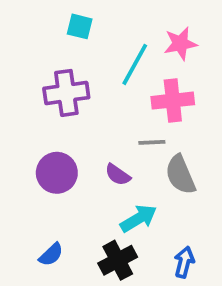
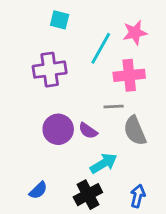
purple circle: (57, 173) -> (58, 129), moved

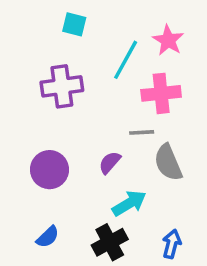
pink star: (135, 33) -> (168, 40), turned -30
purple circle: (58, 129) -> (49, 170), moved
purple semicircle: (88, 131) -> (110, 163), turned 96

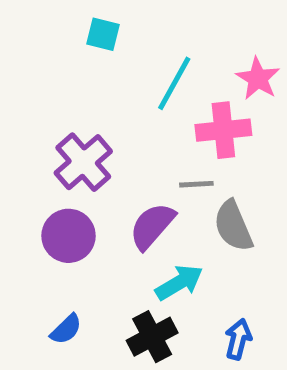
pink star: (168, 40) -> (258, 78), moved
purple cross: (62, 86) -> (83, 162), moved, turned -33
purple semicircle: (110, 163) -> (152, 226), size x1.5

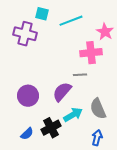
cyan line: (174, 83) -> (71, 21), moved, turned 40
purple cross: (83, 162) -> (25, 34), moved, turned -35
gray semicircle: (233, 226) -> (98, 109), moved
black cross: (152, 337) -> (51, 128), moved

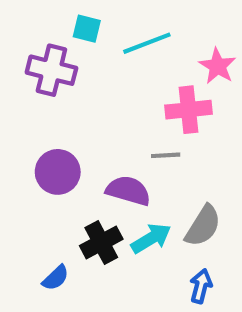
purple semicircle: (62, 92) -> (128, 191), turned 65
purple circle: (28, 96) -> (58, 172), moved
gray semicircle: (98, 109) -> (203, 226), turned -125
black cross: (51, 128) -> (101, 242), moved

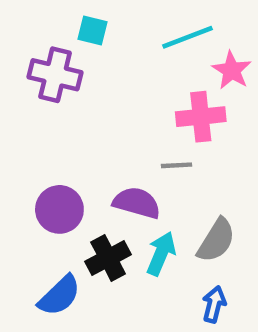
cyan line: (147, 43) -> (188, 37), moved
purple circle: (58, 172) -> (59, 209), moved
cyan arrow: (151, 238) -> (161, 254), turned -36
blue semicircle: (56, 278) -> (59, 296), size x1.5

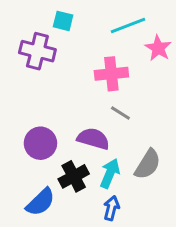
pink cross: (201, 117) -> (111, 74), moved
gray line: (176, 165) -> (120, 113), turned 35
blue arrow: (214, 304) -> (111, 208), moved

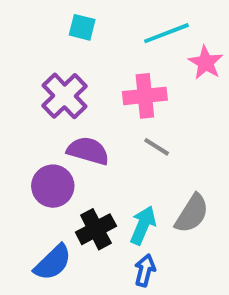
purple cross: (37, 51) -> (65, 96), moved, turned 32
purple semicircle: (93, 139) -> (88, 151), moved

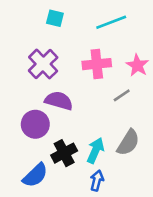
pink star: (206, 63) -> (137, 65), moved
gray line: (157, 147) -> (122, 95), moved, turned -66

